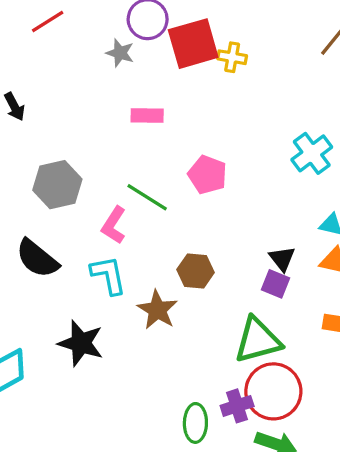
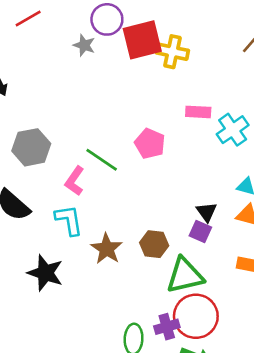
yellow cross: (232, 57) -> (173, 52), size x1.4
pink rectangle: (147, 116) -> (198, 112), moved
brown hexagon: (196, 271) -> (154, 244), moved

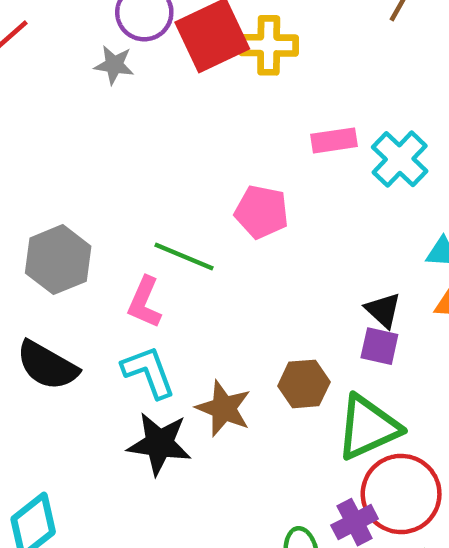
black star: (45, 273) -> (159, 444), moved

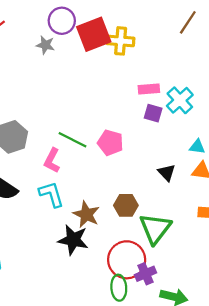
pink pentagon: (262, 212) -> (110, 143), moved
purple square: (379, 346) -> (153, 113), moved
green triangle: (368, 427) -> (155, 229), turned -32
black star: (159, 444) -> (73, 240), moved
red circle: (401, 494) -> (127, 260), moved

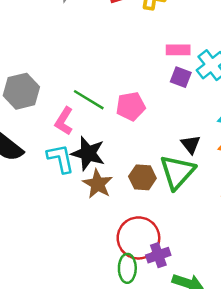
pink pentagon: (110, 143) -> (131, 106), turned -30
green triangle: (155, 229) -> (177, 172), moved
black star: (73, 240) -> (88, 153), moved

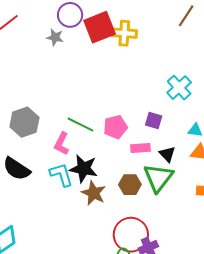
pink rectangle: (178, 50) -> (141, 148), moved
purple square: (181, 77) -> (154, 121), moved

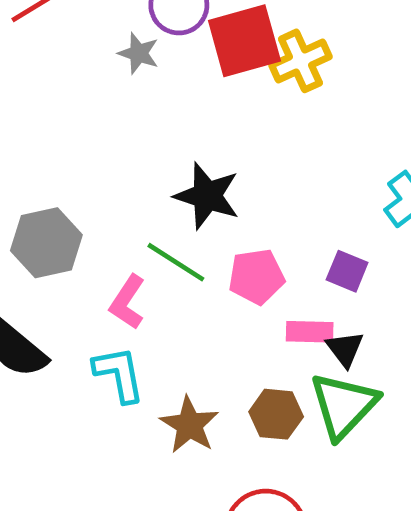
yellow cross: (124, 33) -> (301, 61), turned -35
black triangle: (167, 154) -> (345, 349), moved
black star: (84, 169) -> (207, 196), moved

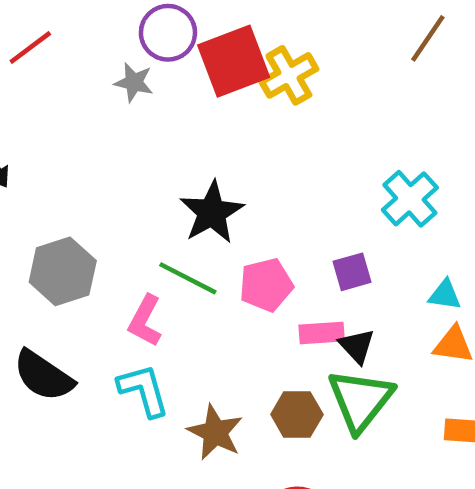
black star: (207, 196) -> (212, 212), turned 30
purple square: (347, 271) -> (352, 272), turned -33

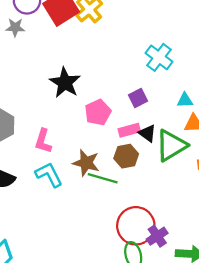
green line: (188, 278) -> (103, 178), moved
green triangle: (360, 400) -> (171, 145), moved, turned 32
brown hexagon: (297, 415) -> (126, 156), moved
brown star: (215, 432) -> (86, 163), moved

